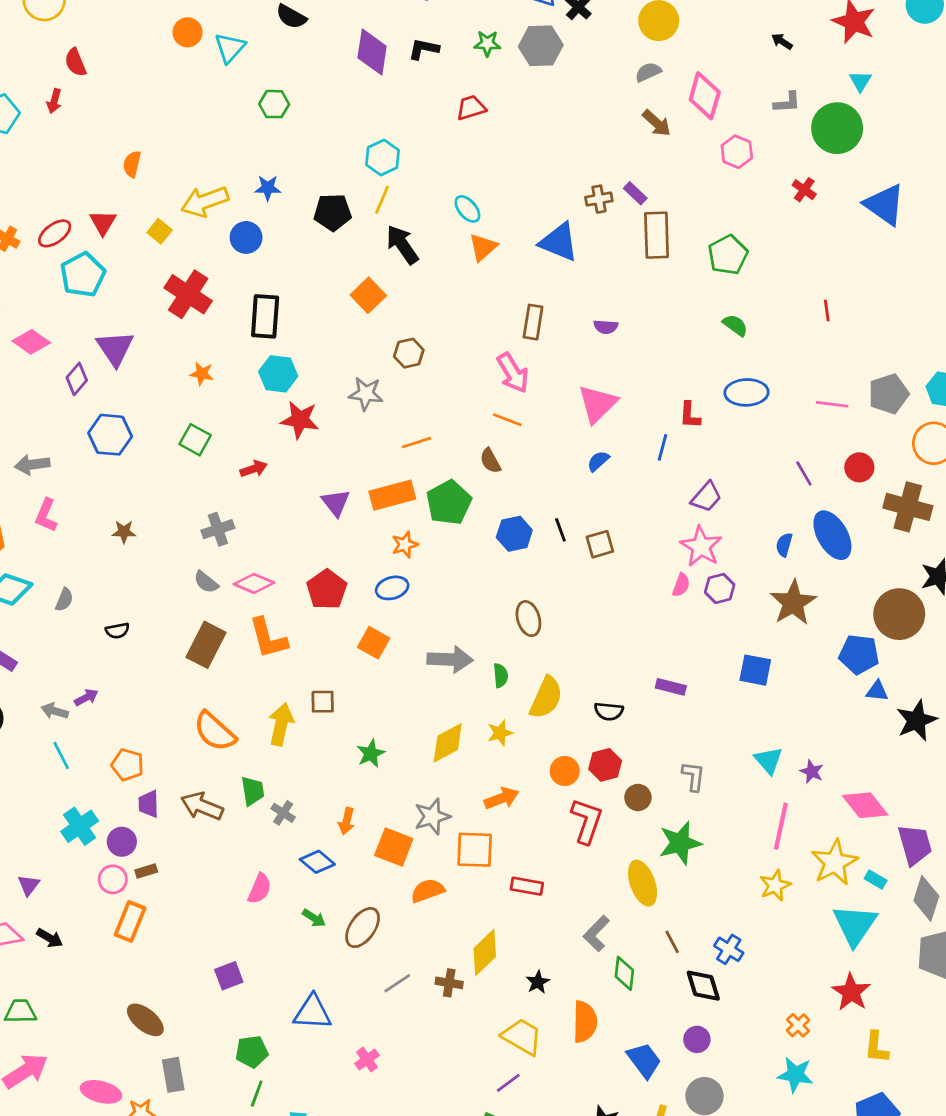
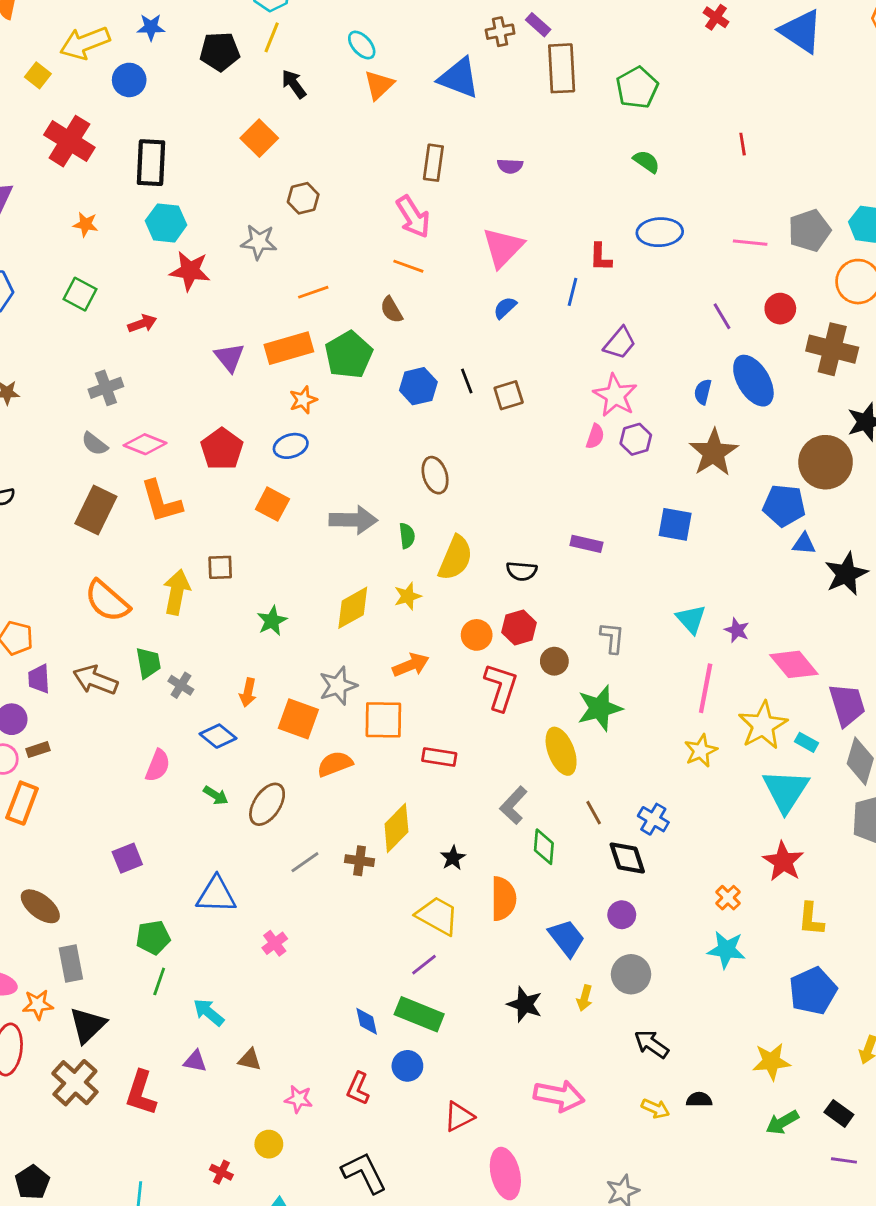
black arrow: (402, 245) -> (294, 84), size x0.7

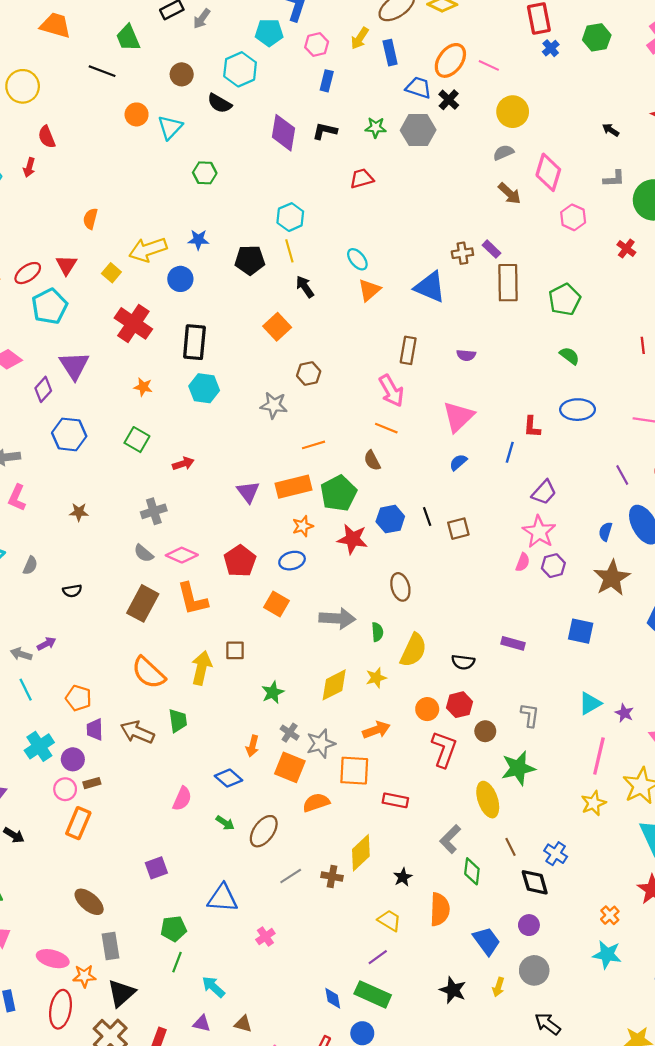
yellow line: (272, 37) -> (289, 251), turned -40
red star: (190, 271) -> (353, 539), moved
cyan triangle: (691, 619) -> (590, 703), turned 40
gray cross: (181, 685) -> (290, 733), moved
yellow trapezoid: (437, 916) -> (389, 920), size x0.7

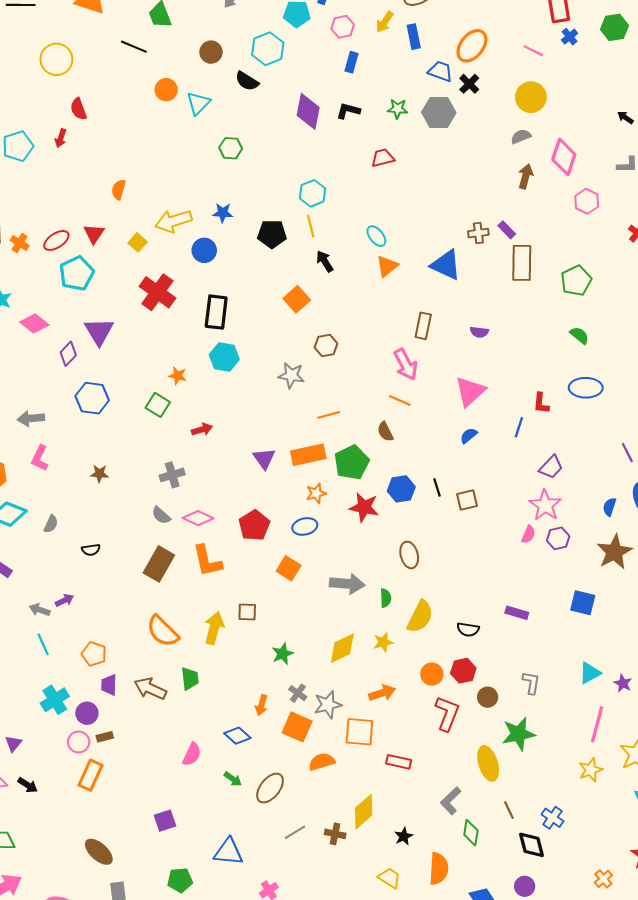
pink line: (489, 65) -> (533, 51), moved
brown arrow: (509, 193) -> (526, 176), turned -120
orange star: (143, 387) -> (178, 376), moved

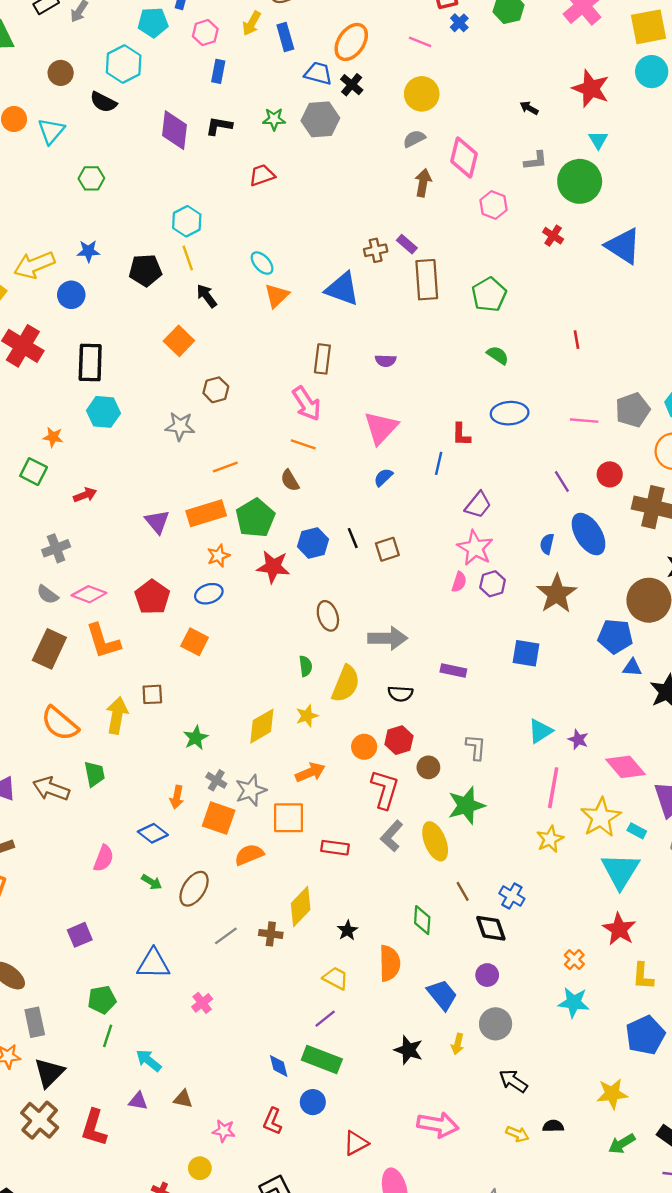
gray arrow: (347, 584) -> (388, 638), moved
gray L-shape: (451, 801) -> (392, 836), moved

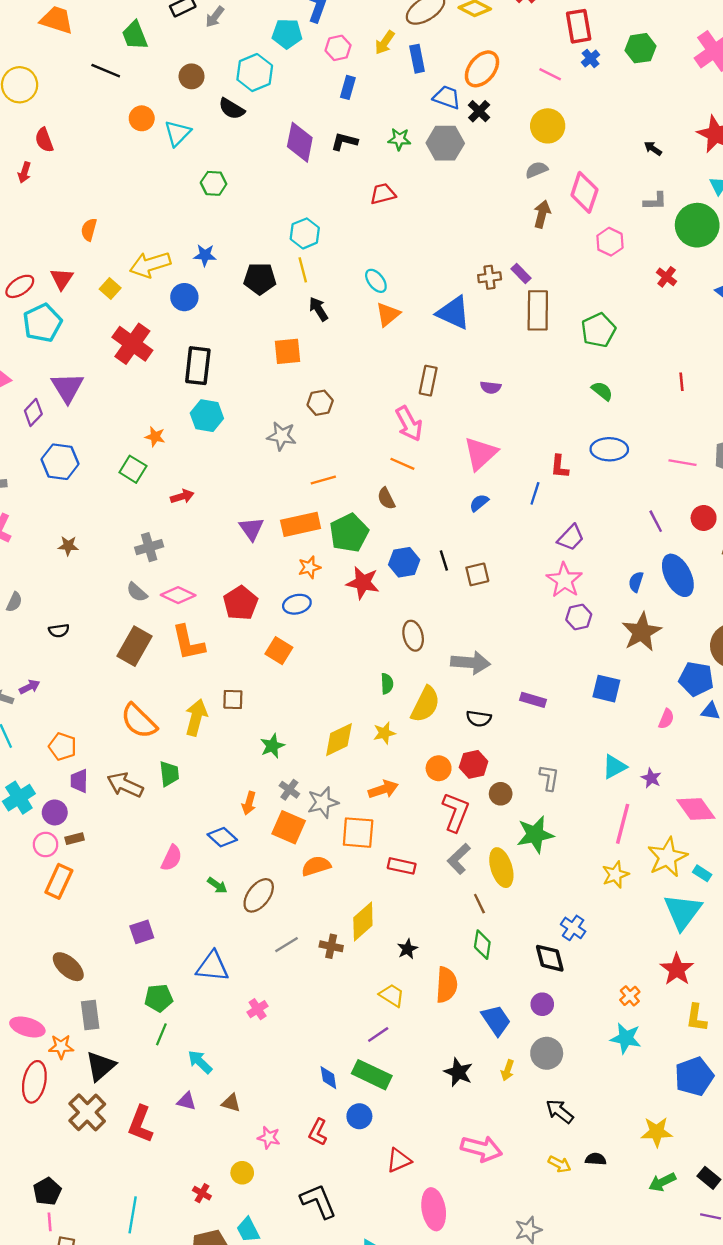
orange square: (179, 341) -> (287, 351), turned 36
pink semicircle: (459, 582) -> (666, 719), moved
brown line: (463, 891) -> (479, 904), moved

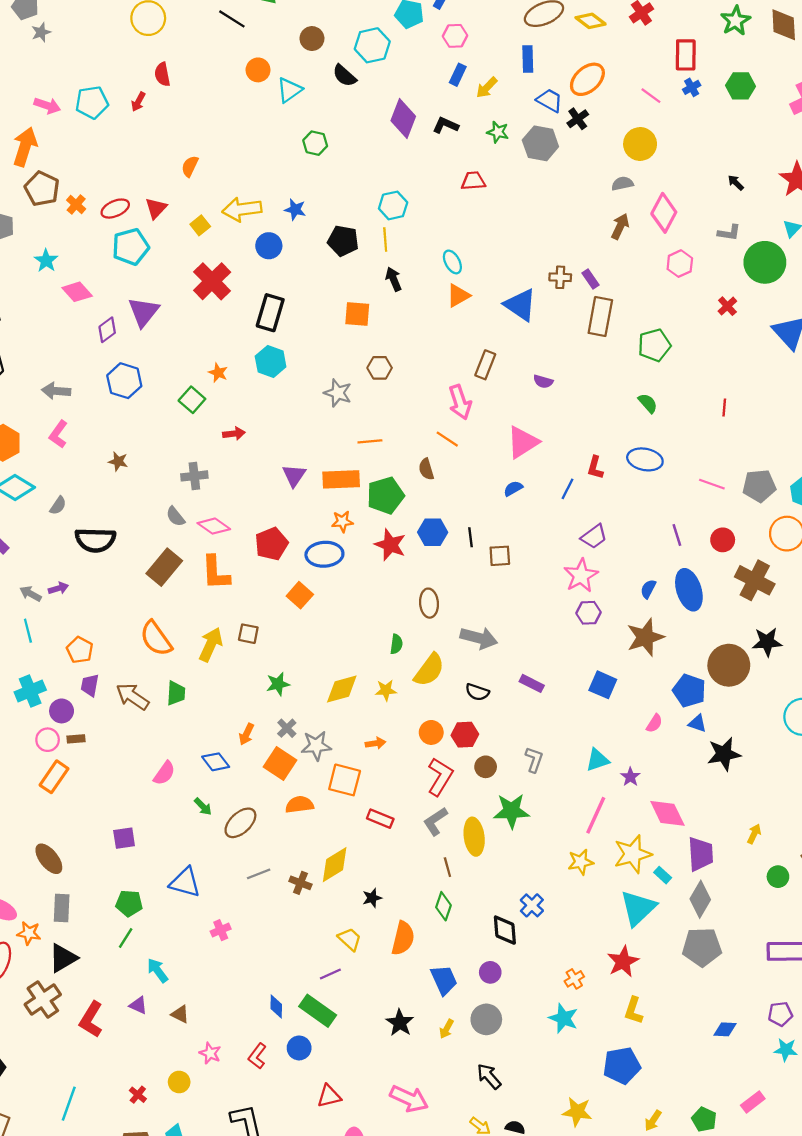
yellow arrow: (385, 42) -> (487, 88), moved
blue ellipse: (297, 604) -> (324, 554), size x1.4
black semicircle: (59, 631) -> (95, 540), size x2.0
orange arrow: (383, 789) -> (375, 743), size x0.7

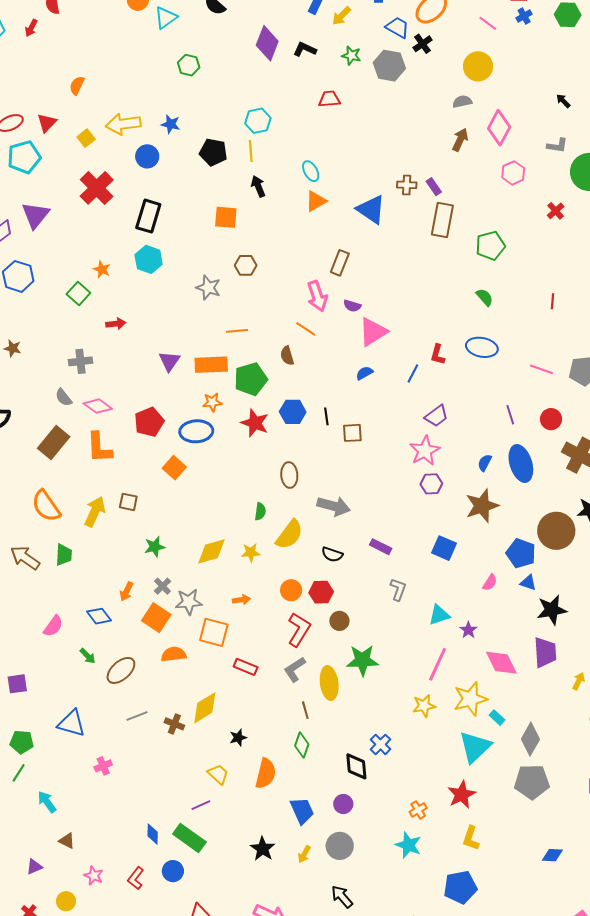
purple semicircle: (543, 381) -> (352, 306), moved
gray L-shape: (534, 760) -> (398, 589), moved
purple trapezoid: (701, 854) -> (545, 652), moved
purple triangle: (138, 1005) -> (34, 867), moved, turned -48

